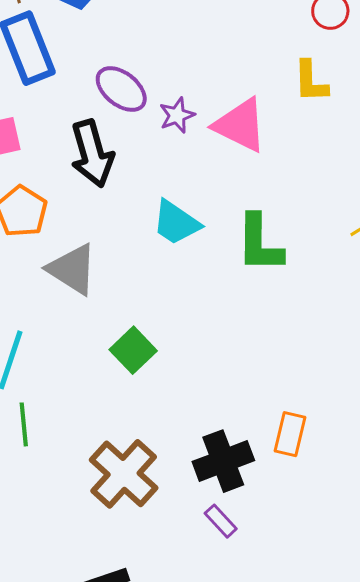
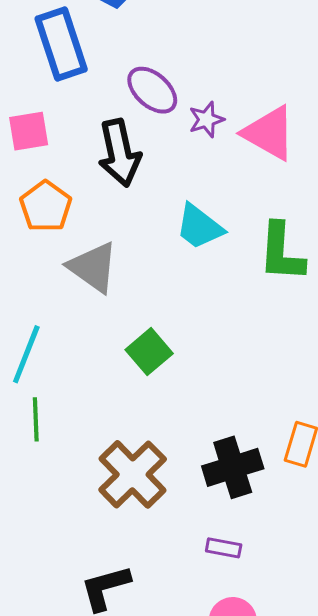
purple rectangle: (221, 521) -> (224, 548), moved, turned -40

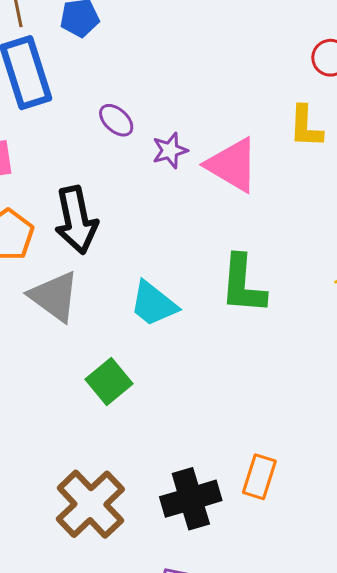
purple ellipse: (152, 90) -> (116, 120), size x0.7
black arrow: (119, 153) -> (76, 220), moved
cyan trapezoid: (199, 227) -> (153, 304), moved

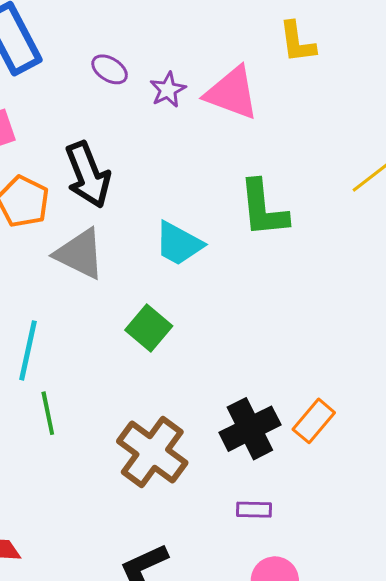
orange rectangle: (259, 477) -> (314, 421), moved, turned 33

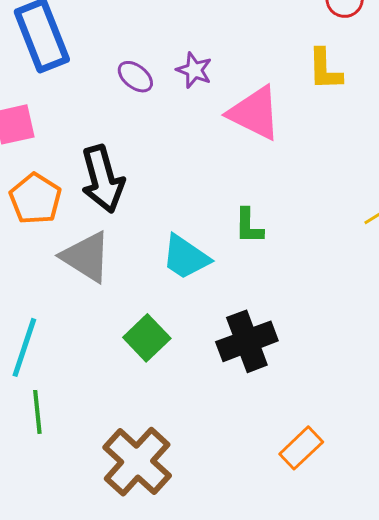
purple star: (168, 90) -> (194, 70), moved, turned -30
green L-shape: (263, 209) -> (249, 226), moved, size x0.6
black cross: (250, 429) -> (247, 341), moved

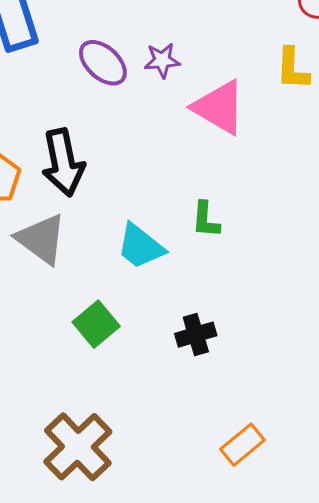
purple star: (194, 70) -> (162, 60), turned -30
purple ellipse: (135, 77) -> (103, 63), size x1.4
black cross: (247, 341) -> (196, 335), size x0.7

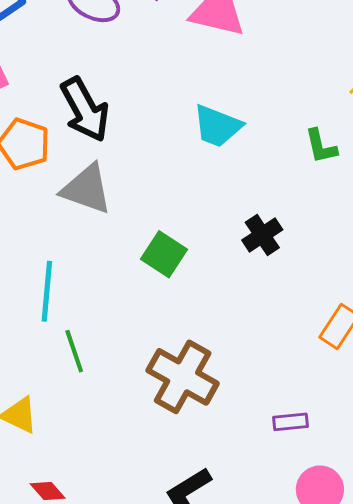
green L-shape: (206, 220) -> (321, 146), moved
cyan trapezoid: (140, 246) -> (217, 126), moved

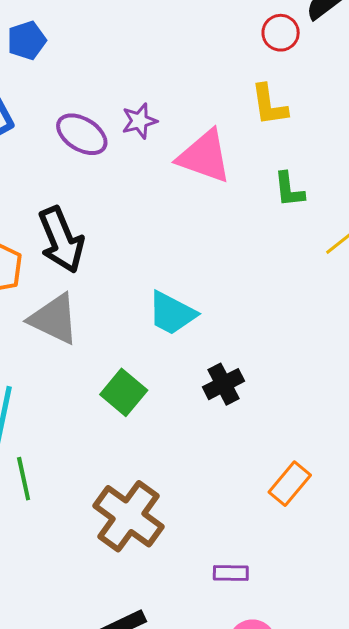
cyan trapezoid: (217, 126) -> (172, 313), moved
green L-shape: (321, 146) -> (289, 190), moved

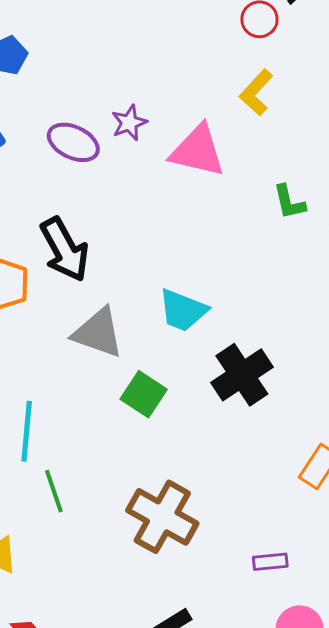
yellow L-shape: (269, 105) -> (256, 92), turned 57
green L-shape: (289, 190) -> (289, 202), moved
gray triangle: (54, 319) -> (98, 333), moved
black cross: (223, 384) -> (242, 375), size x1.5

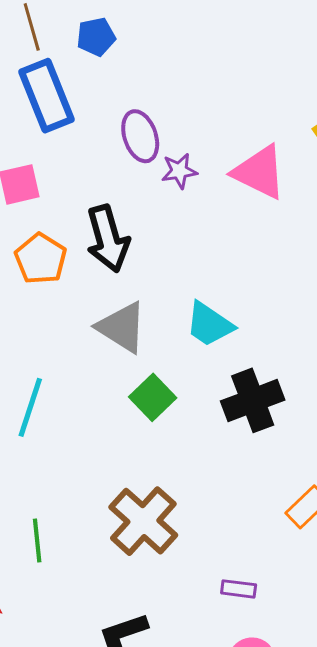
purple star: (129, 123) -> (179, 171), moved
purple ellipse: (73, 142) -> (140, 136), turned 33
green line: (54, 491) -> (37, 541), moved

